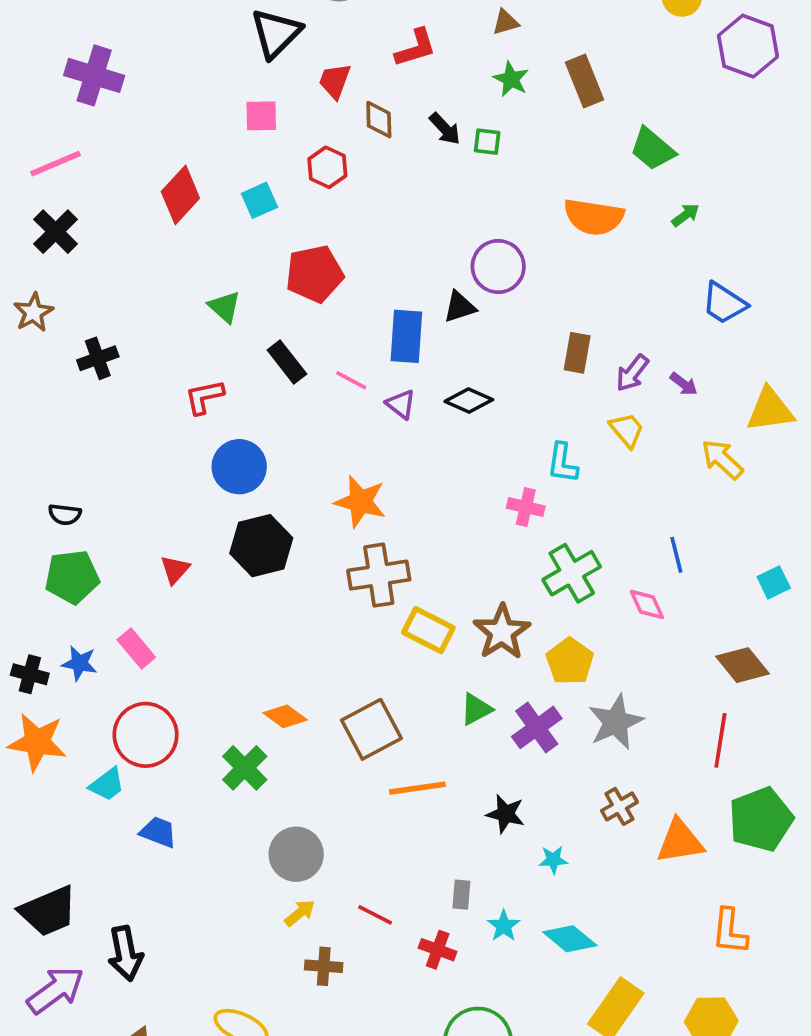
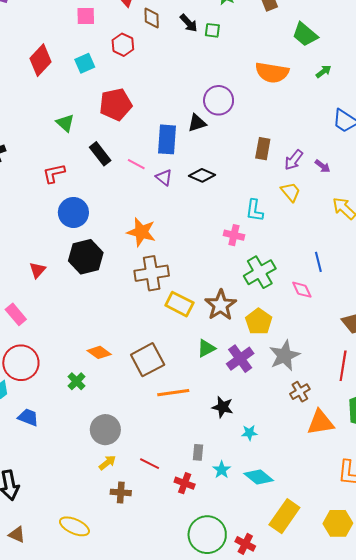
green cross: (245, 768) -> (77, 381), size x0.7
brown cross: (619, 806) -> (300, 392), moved

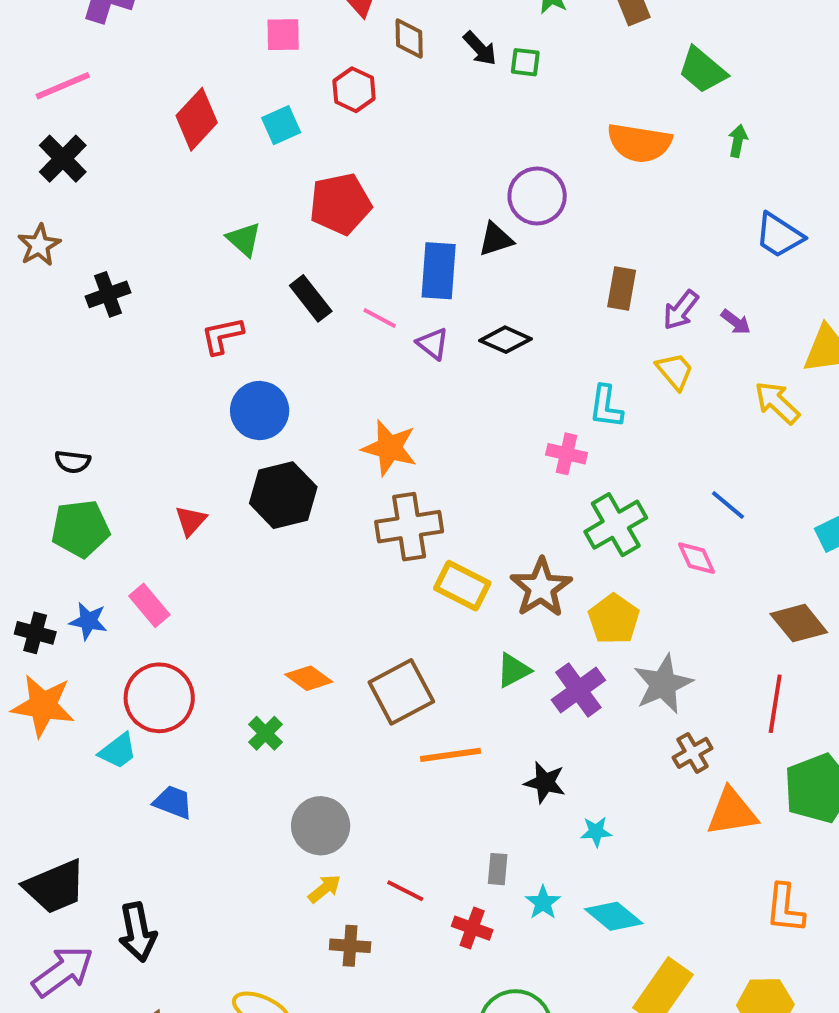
green arrow: (324, 71) -> (738, 141), turned -42
blue line: (318, 262) -> (728, 505), turned -36

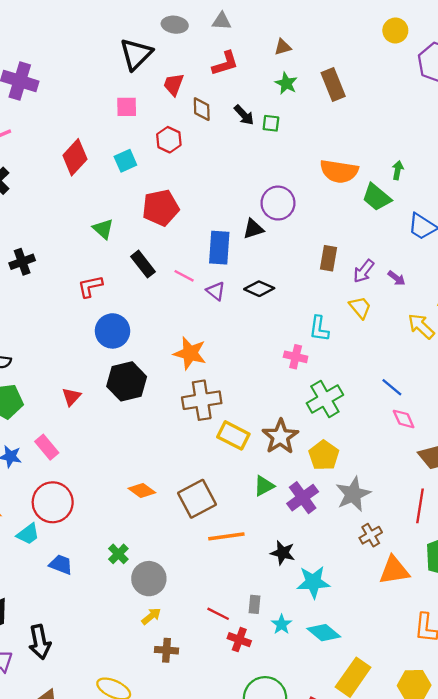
green trapezoid: (702, 70) -> (377, 197), moved
pink diamond: (696, 558) -> (404, 419), moved
green cross: (265, 733) -> (118, 554), moved
cyan star: (596, 832) -> (313, 582), size x1.8
red line: (405, 891) -> (218, 614), moved

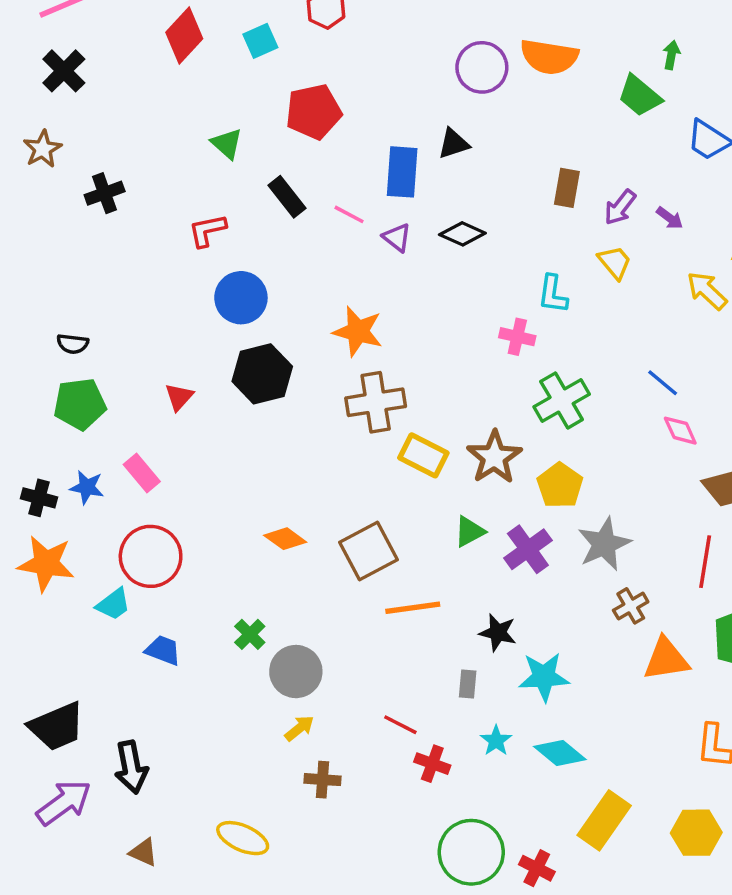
orange semicircle: (339, 171) -> (549, 57), moved
purple circle: (278, 203) -> (482, 67), moved
gray rectangle: (255, 604) -> (468, 684), moved

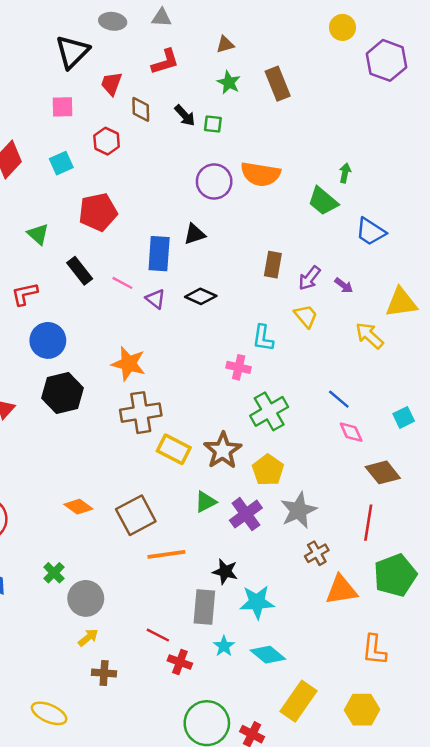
gray rectangle: (468, 684) -> (204, 607), size x1.8

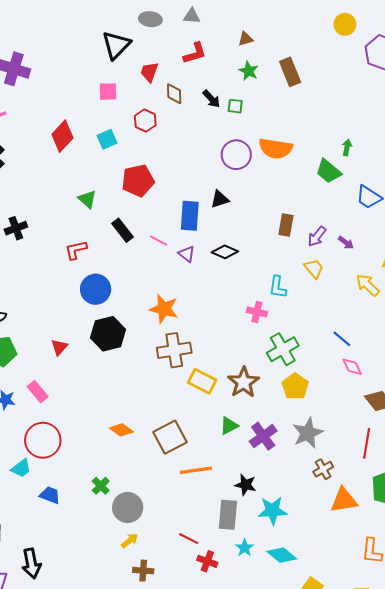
yellow pentagon: (268, 470) -> (295, 386), moved

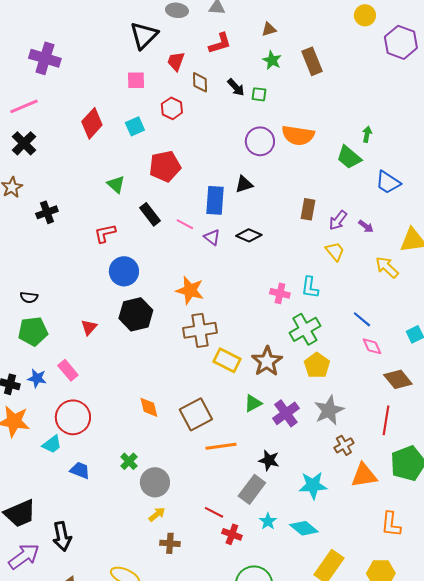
cyan L-shape: (278, 287) -> (310, 287), moved
orange diamond: (121, 430) -> (149, 407), turned 40
cyan star: (272, 511) -> (313, 485), moved
gray rectangle: (228, 515) -> (252, 489), turned 32

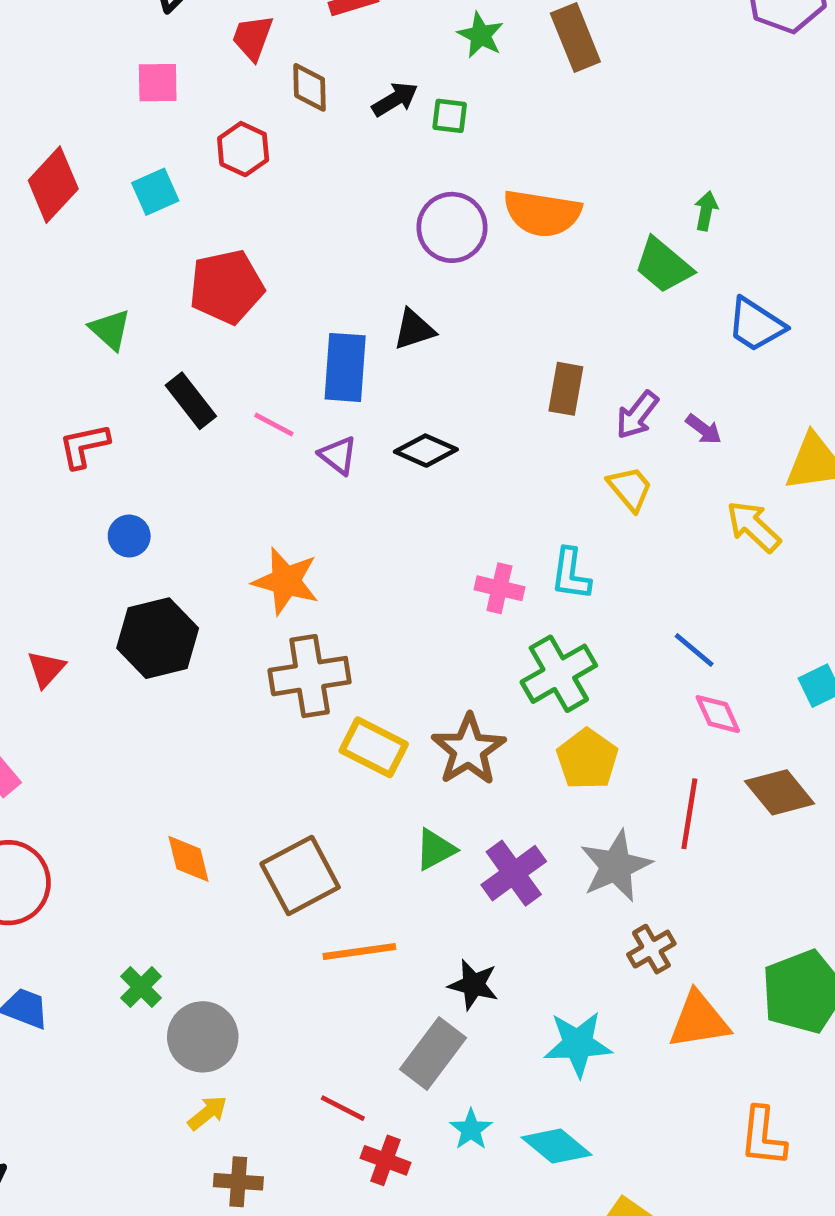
black arrow: (236, 87) -> (395, 99), turned -78
blue circle: (124, 271) -> (129, 536), size x0.6
red line: (386, 420) -> (689, 814), moved

